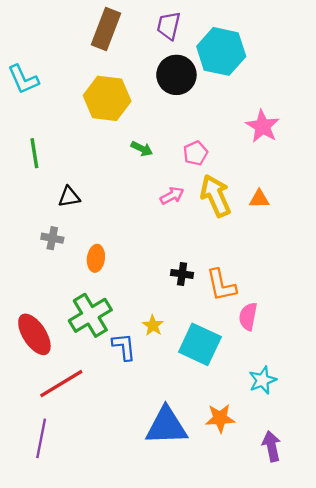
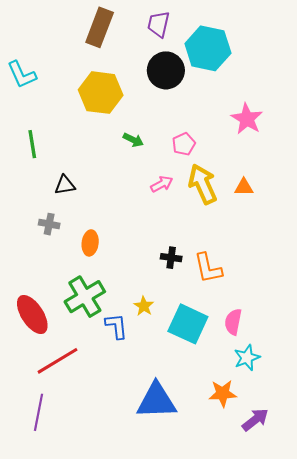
pink semicircle: (248, 316) -> (233, 322), moved
orange star: (220, 418) -> (223, 393), moved
purple arrow: (272, 446) -> (255, 420), turned 64

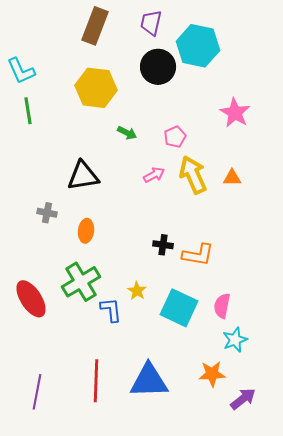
green line: (32, 144) -> (28, 111), moved
black triangle: (65, 185) -> (83, 176), moved, size x1.6
orange L-shape: (208, 268) -> (198, 255), turned -68
red line: (58, 361) -> (96, 381), moved, turned -57

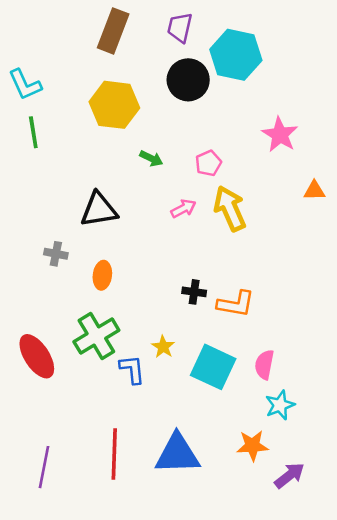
orange triangle: (232, 178) -> (314, 191), moved

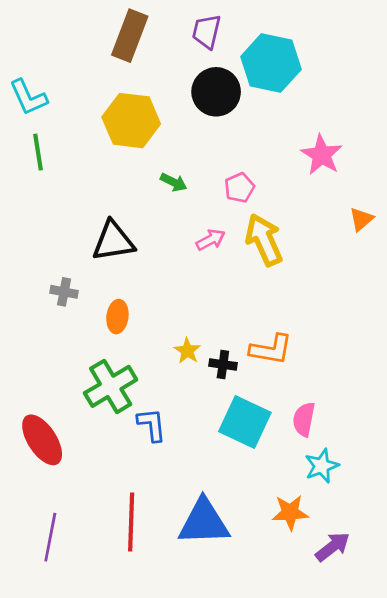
orange triangle: (314, 191) -> (361, 219), turned -40
black cross: (194, 292) -> (223, 364), moved
yellow star: (163, 347) -> (187, 351), moved
red ellipse: (37, 356) -> (42, 440), moved

